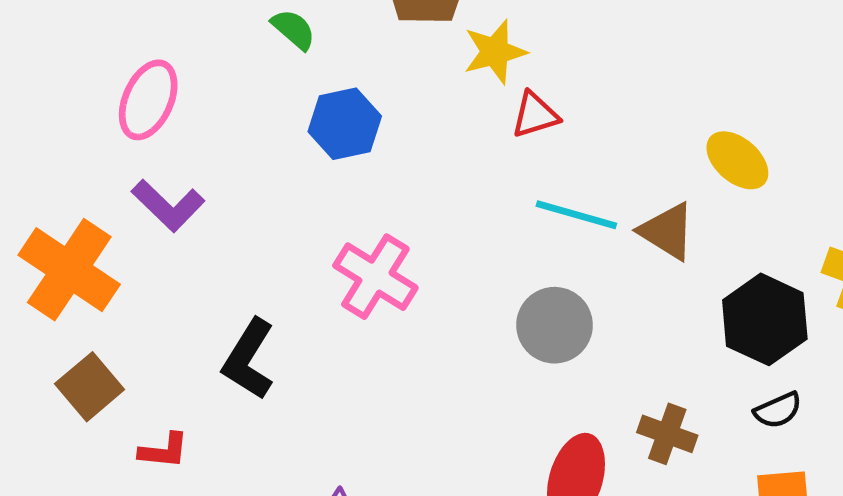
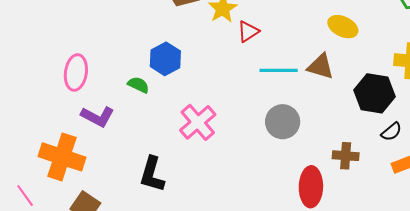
green semicircle: (294, 29) -> (138, 85), moved
pink cross: (375, 277) -> (198, 122), turned 33

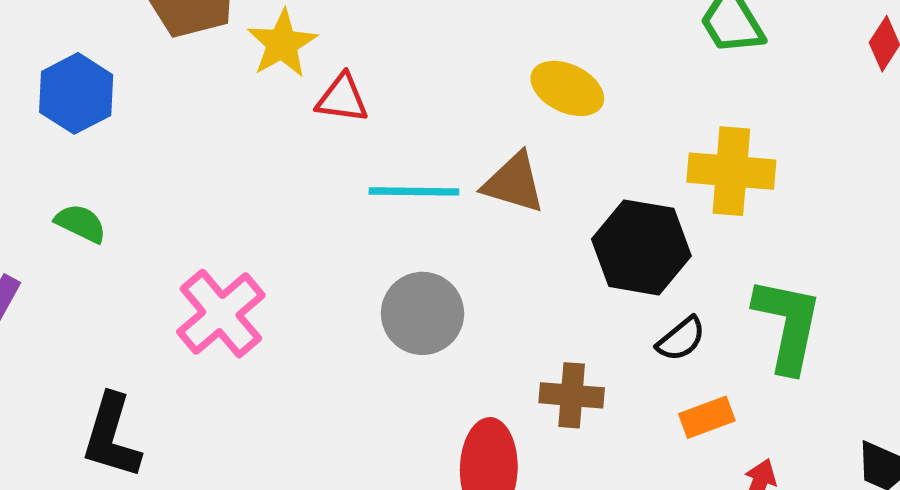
red triangle: (248, 32) -> (342, 99), turned 40
blue hexagon: (165, 59) -> (76, 93), moved

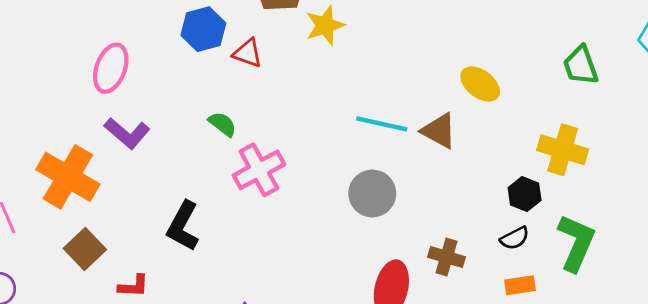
red triangle: (342, 99) -> (248, 53), moved
green semicircle: (81, 223) -> (222, 124), moved
black hexagon: (641, 247) -> (525, 194), moved, size x0.6

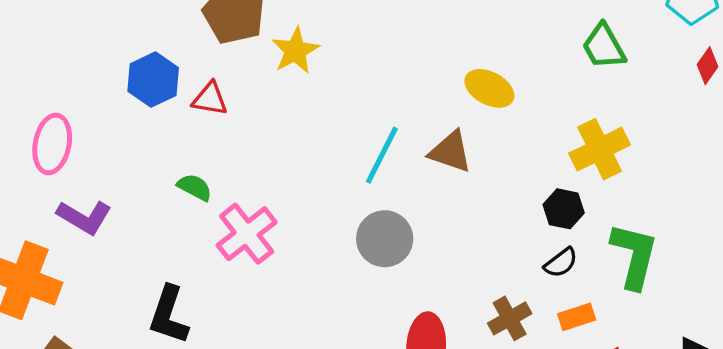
cyan line: (382, 124) -> (382, 155), turned -66
yellow cross: (563, 150) -> (600, 149), turned -33
brown cross: (447, 257) -> (510, 318), moved, turned -36

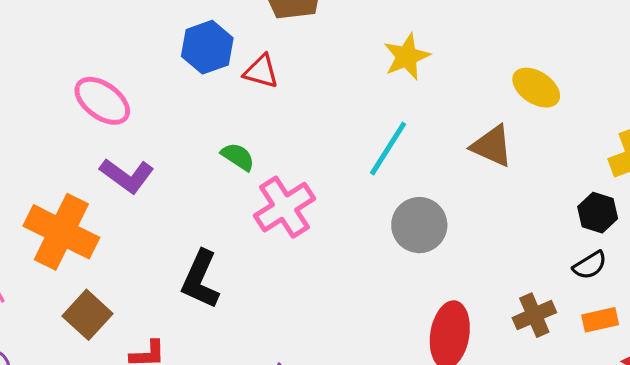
yellow star: (295, 51) -> (407, 57), moved
pink ellipse: (52, 144) -> (102, 101), turned -70
cyan line: (382, 155) -> (388, 149), moved

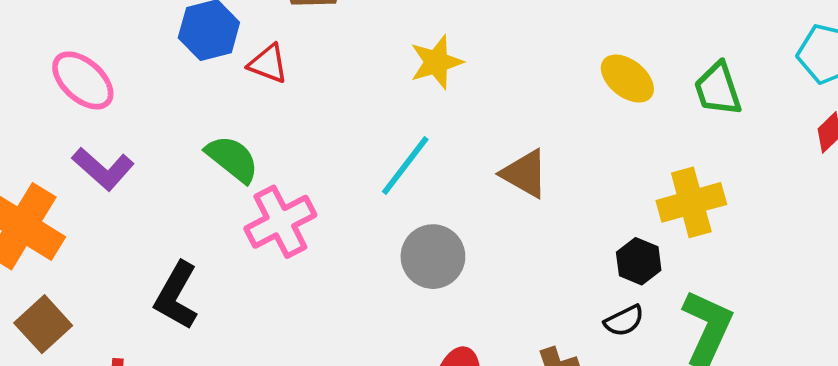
yellow ellipse: (536, 88) -> (627, 79), moved
green semicircle: (238, 157) -> (232, 159), size x1.4

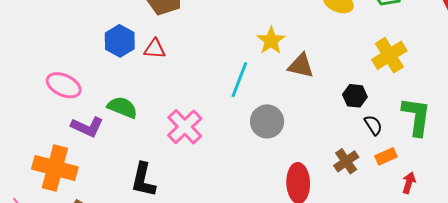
yellow star: (436, 62) -> (271, 41), moved
green semicircle: (232, 159) -> (122, 107), moved
black hexagon: (639, 261) -> (355, 96), moved
black semicircle: (624, 321) -> (373, 125), turned -80

